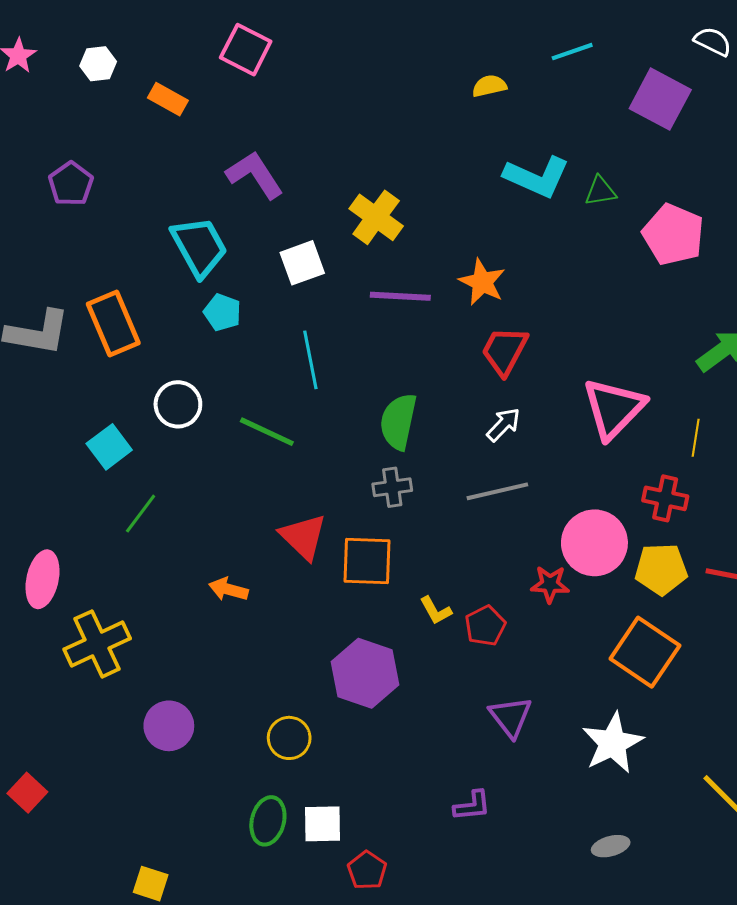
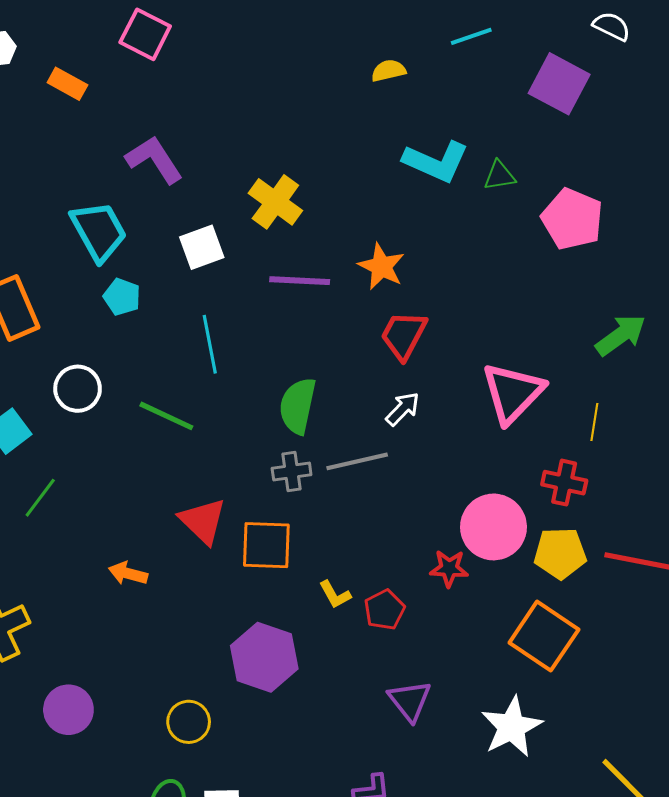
gray line: (497, 491) -> (357, 461), moved

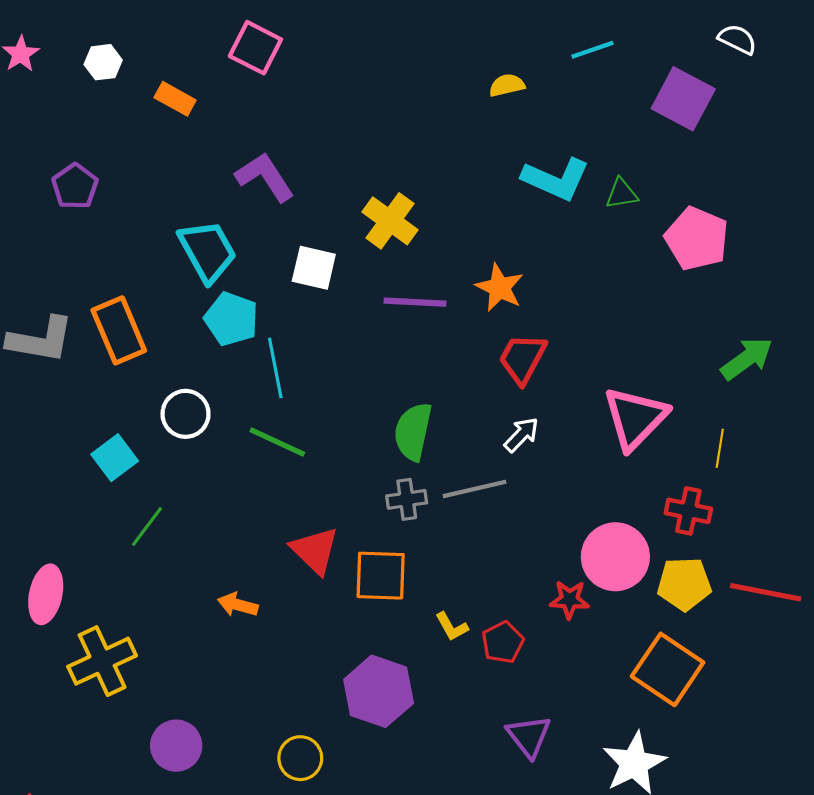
white square: (202, 247) -> (314, 268), turned 33
cyan pentagon: (122, 297) -> (231, 319), size x1.4
cyan line: (210, 344) -> (275, 368), moved

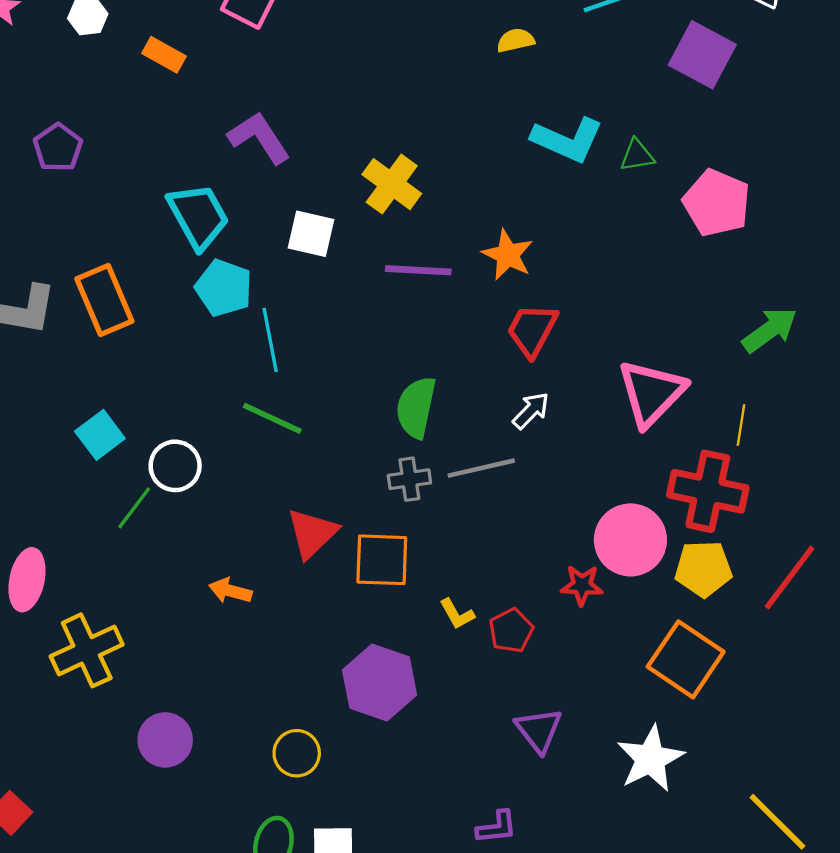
white circle: (186, 414) -> (175, 466), moved
red cross: (688, 511) -> (708, 491), size x1.6
red triangle: (315, 551) -> (312, 533), turned 32
red line: (766, 592) -> (790, 578), turned -64

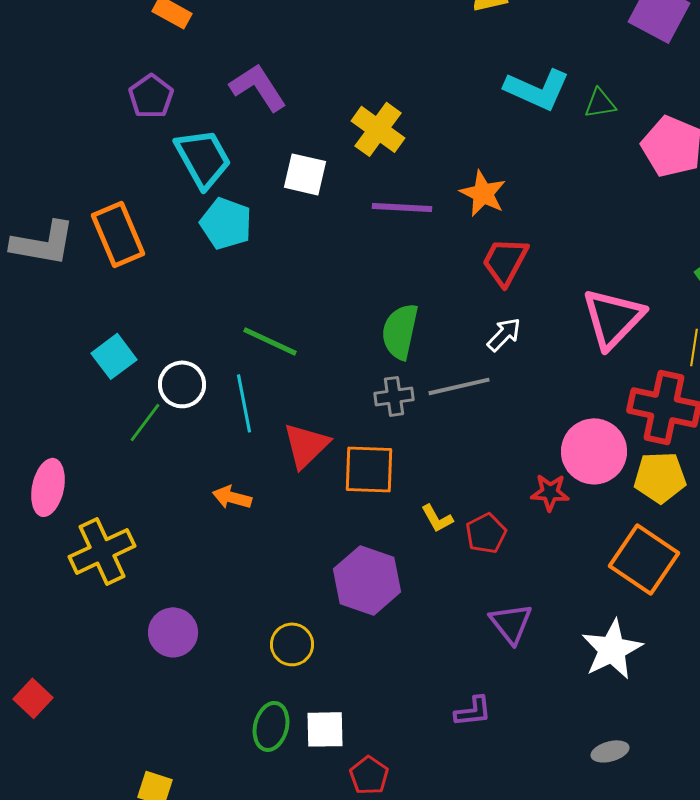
purple pentagon: (58, 148) -> (151, 96), moved
cyan line: (270, 340) -> (244, 403), moved

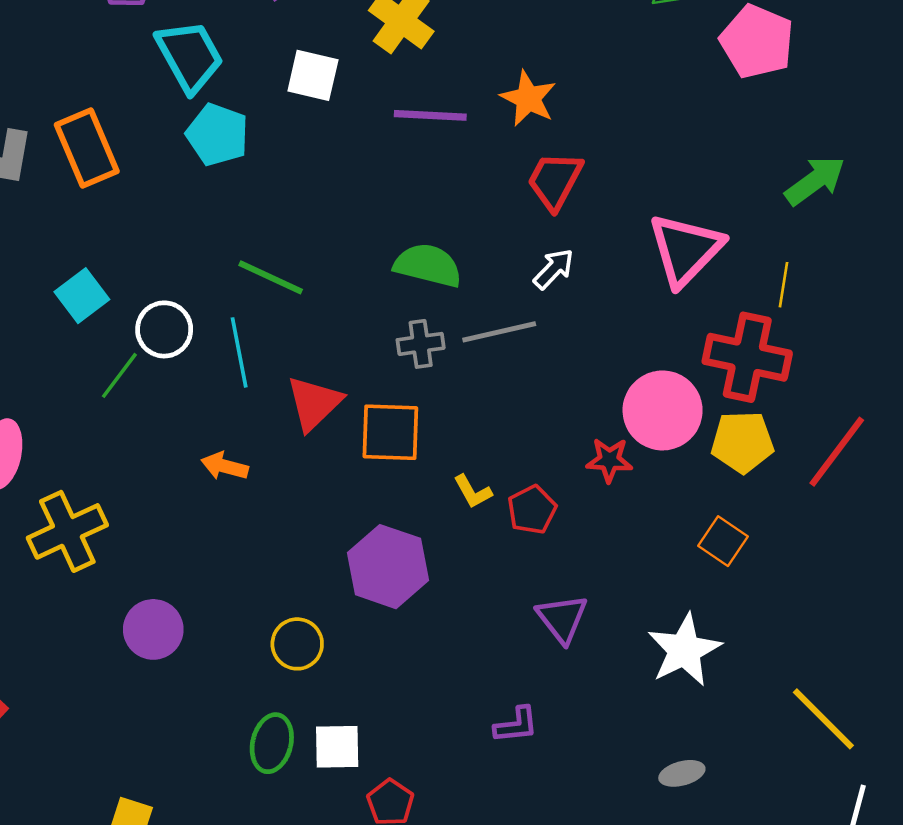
green semicircle: (400, 331) -> (428, 265), turned 92
orange square: (644, 559) -> (723, 541), size x0.6

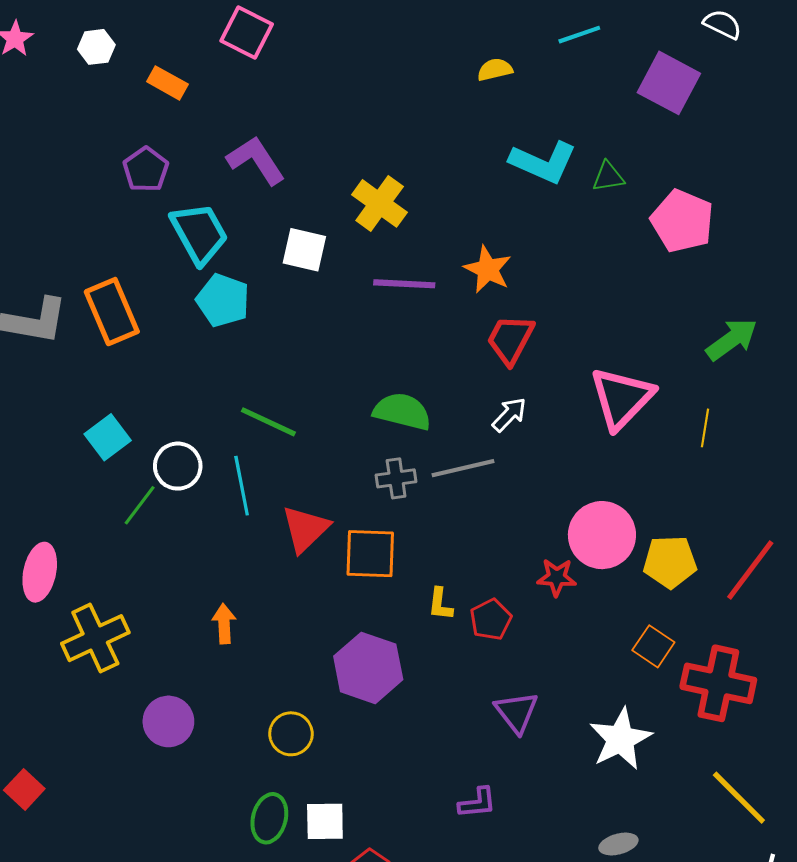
red cross: (747, 357) -> (718, 683), moved
orange arrow: (225, 466) -> (224, 624), moved, turned 72
yellow L-shape: (473, 492) -> (440, 604), turned 36

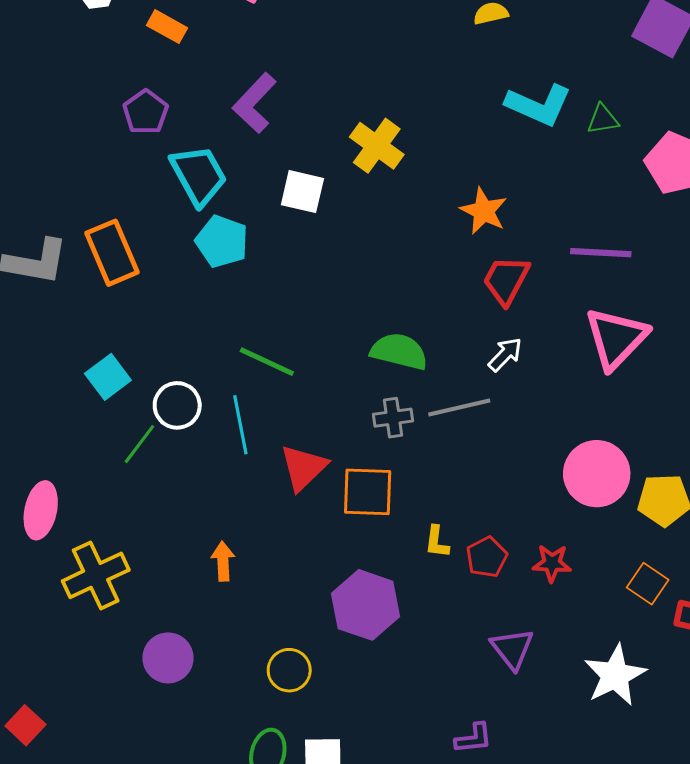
purple L-shape: (256, 160) -> (255, 103), turned -104
purple line: (404, 284) -> (601, 253), moved
red star: (557, 577) -> (552, 563), moved

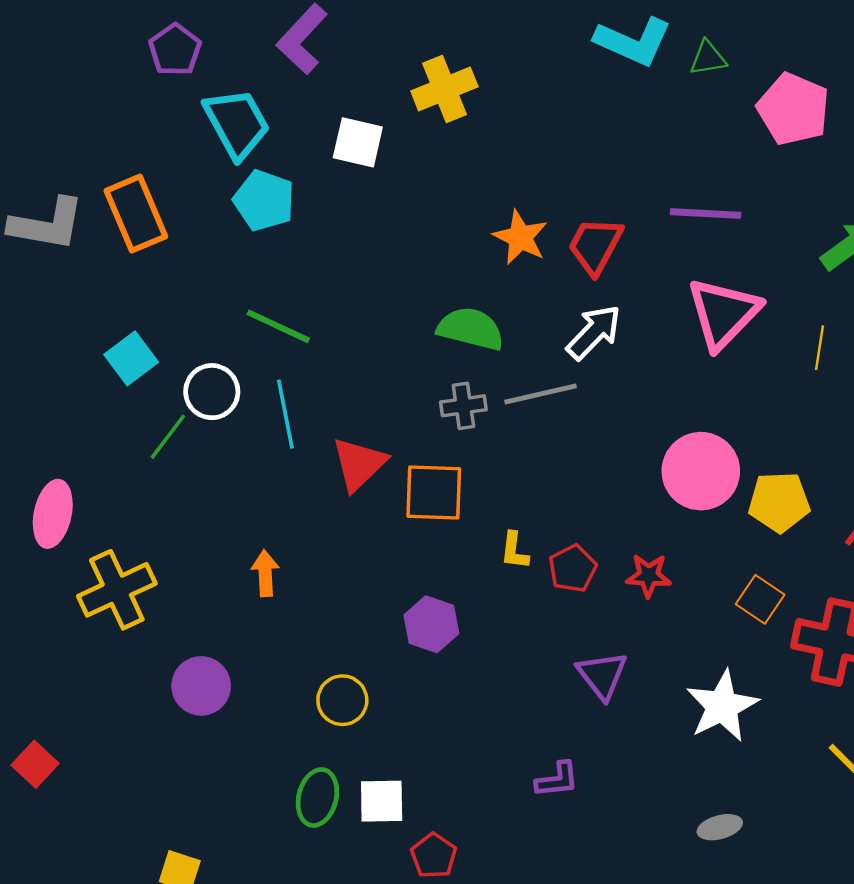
yellow cross: (377, 146) -> (444, 89), turned 32
orange star: (484, 211) -> (520, 237), moved
white arrow: (505, 354) -> (594, 332), size x1.4
green line: (267, 362) -> (278, 326), moved
purple hexagon: (366, 605) -> (431, 624), size x0.7

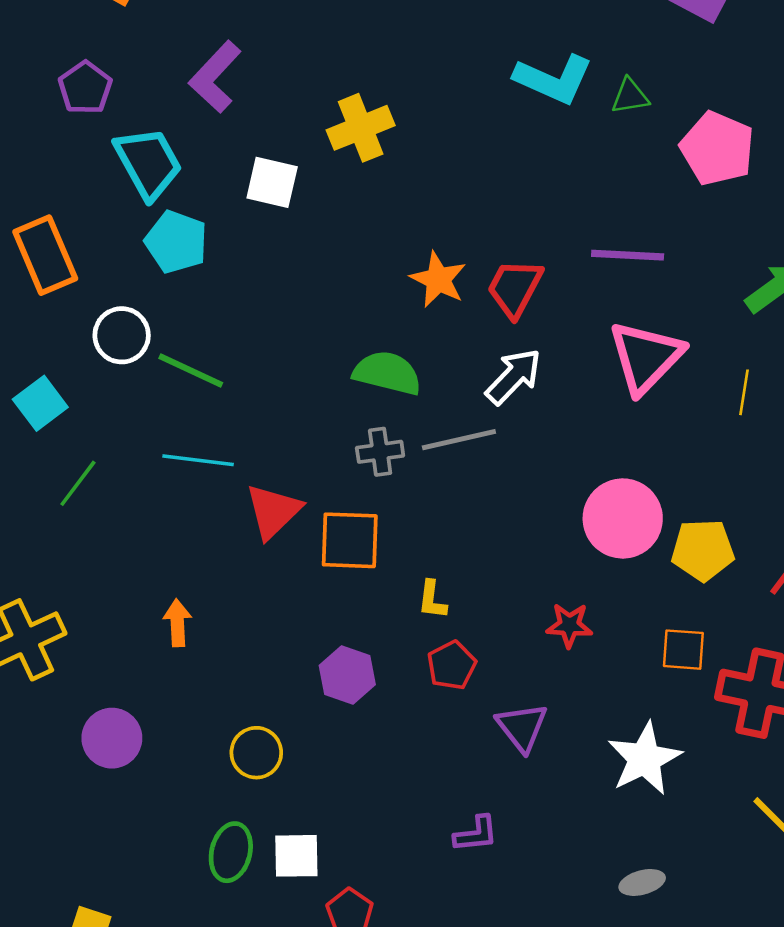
white circle: (212, 392) -> (122, 335), moved
cyan line: (285, 414) -> (198, 460), turned -72
red pentagon: (573, 568) -> (452, 665), moved
orange square: (760, 599) -> (683, 650), turned -30

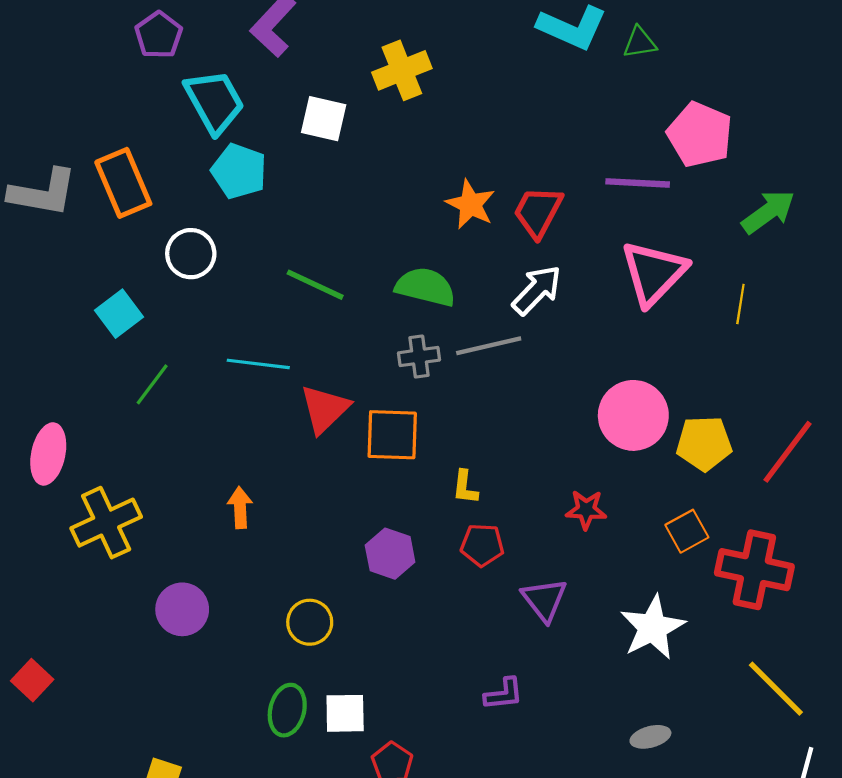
pink pentagon: (717, 148) -> (700, 135), moved
green line: (191, 370) -> (315, 285), moved
orange square: (683, 650) -> (687, 531), turned -33
red pentagon: (452, 665) -> (482, 545), turned 30

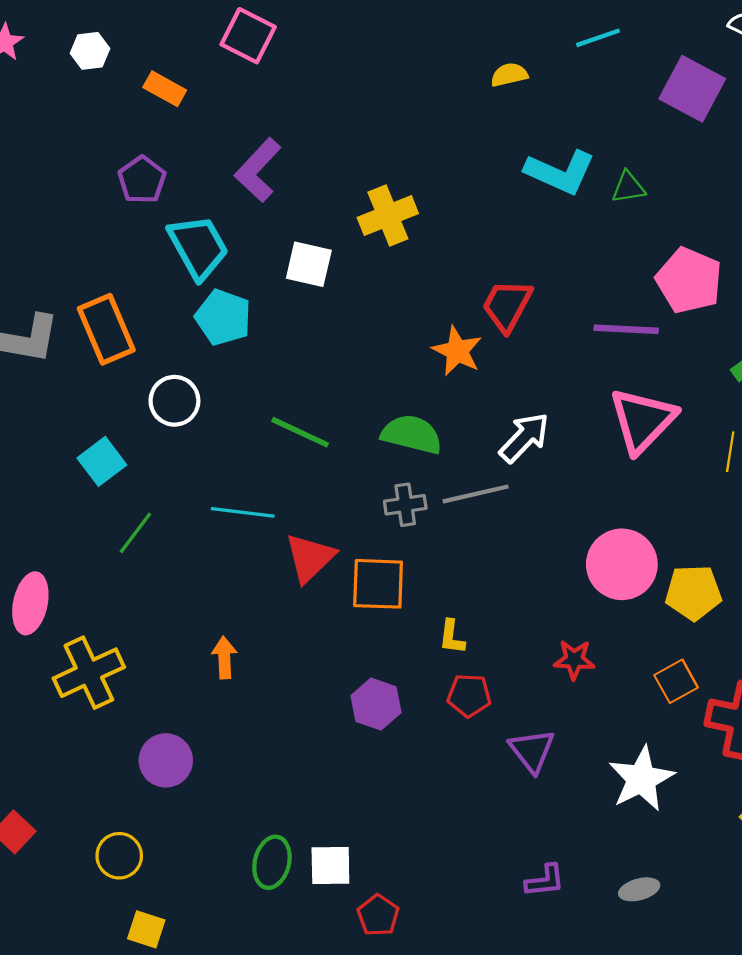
red trapezoid: (538, 212) -> (507, 305), moved
yellow circle: (310, 622) -> (119, 856), moved
purple L-shape: (504, 694) -> (545, 881), moved

